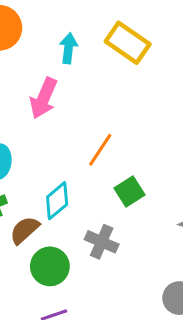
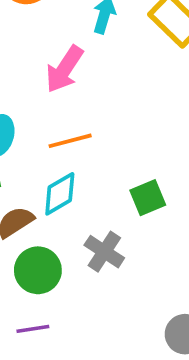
orange line: (100, 150) -> (70, 141), moved, turned 32

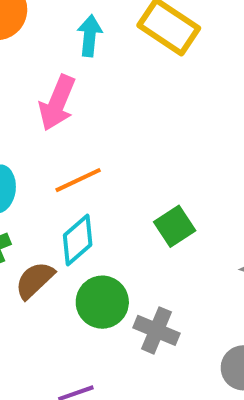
gray cross: (104, 252) -> (156, 330), moved
green circle: (38, 270) -> (102, 302), moved

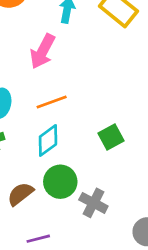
brown semicircle: (35, 280) -> (20, 194), moved

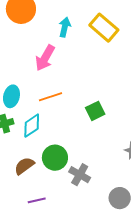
green square: (111, 137) -> (95, 111), moved
cyan diamond: (48, 140) -> (32, 126), moved

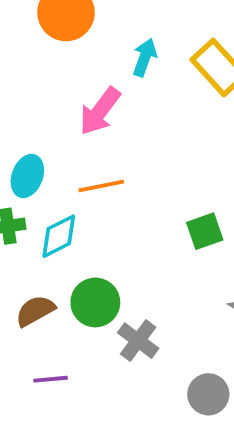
green square: (95, 111) -> (205, 231), moved

